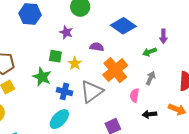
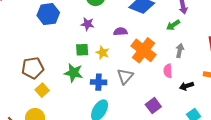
gray triangle: (92, 92) -> (125, 76), size x0.7

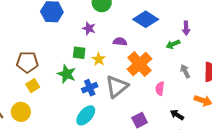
gray arrow: (180, 51) -> (185, 71), moved, turned -48
gray triangle: (125, 76) -> (117, 87), size x1.4
blue cross: (99, 82) -> (90, 88), turned -35
black arrow: (186, 86) -> (177, 115), moved, turned 40

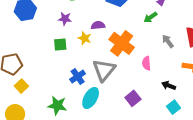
yellow star: (99, 59) -> (85, 38), moved
green star: (67, 74) -> (57, 105), moved
cyan ellipse: (86, 115) -> (91, 98), moved

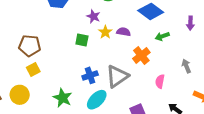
green arrow: (150, 17) -> (162, 36), moved
yellow star: (85, 38) -> (105, 32), moved
orange cross: (122, 43) -> (141, 56), size x0.7

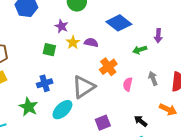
green arrow: (162, 36) -> (140, 50), moved
blue cross: (90, 75) -> (45, 83), moved
pink semicircle: (160, 81) -> (128, 84), moved

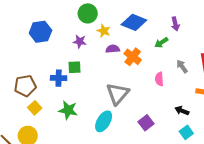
yellow star: (73, 42) -> (104, 31), moved
orange cross: (108, 67) -> (133, 57), moved
blue cross: (45, 83) -> (59, 78), moved, turned 35
green star: (28, 107) -> (68, 110), moved

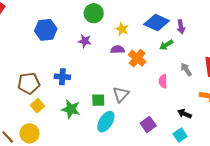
blue diamond: (134, 22) -> (157, 23), moved
yellow star: (104, 31) -> (122, 29), moved
green square: (74, 67) -> (98, 100), moved
gray triangle: (118, 94) -> (121, 94), size x0.7
cyan square: (186, 132) -> (180, 135), moved

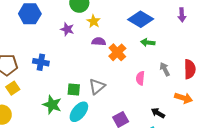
purple arrow: (181, 27) -> (182, 15), moved
yellow star: (122, 29) -> (94, 21), moved
green arrow: (166, 45) -> (148, 42), turned 32
green star: (71, 109) -> (52, 105), moved

